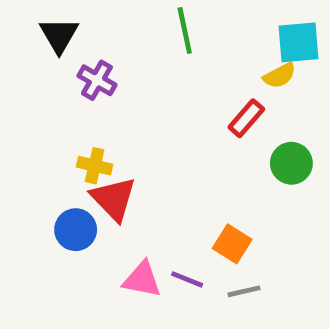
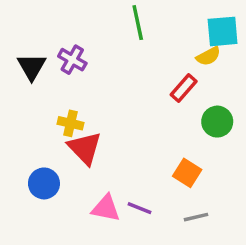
black triangle: (59, 35) -> (32, 67), moved
blue circle: (76, 230) -> (44, 183), moved
orange square: (232, 244) -> (187, 173), moved
gray line: (244, 291) -> (196, 217), moved

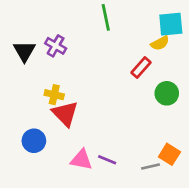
orange square: (187, 173) -> (169, 154), moved

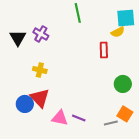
red rectangle: (141, 68) -> (104, 50), turned -42
green circle: (167, 93) -> (123, 84), moved
red triangle: (65, 114) -> (40, 98), moved

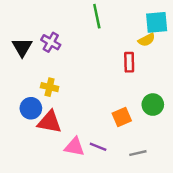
red triangle: (40, 98) -> (50, 122), turned -35
blue circle: (25, 104) -> (31, 108), moved
orange square: (125, 114) -> (122, 117), moved, turned 35

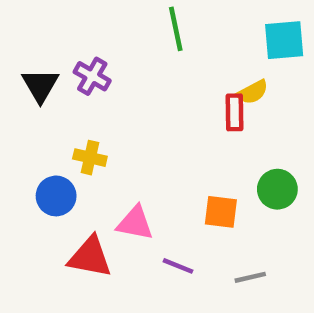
yellow semicircle: (147, 40) -> (253, 92), moved
orange square: (122, 117) -> (221, 212), turned 30
red triangle: (50, 122) -> (90, 257), moved
pink triangle: (74, 147) -> (135, 223), moved

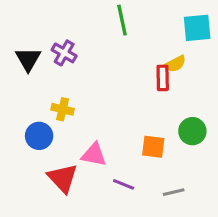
red triangle: (90, 257) -> (63, 178), turned 36

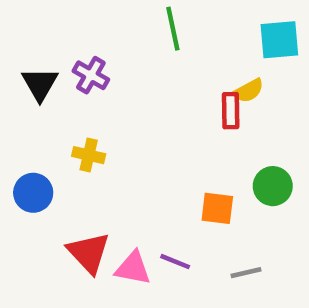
blue circle: (39, 136) -> (33, 193), moved
pink triangle: (94, 155) -> (133, 268), moved

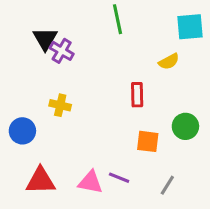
black triangle: (40, 84) -> (45, 39), moved
red rectangle: (231, 111) -> (137, 95), moved
red triangle: (89, 253) -> (41, 181), moved, turned -48
gray line: (246, 273) -> (167, 185), turned -45

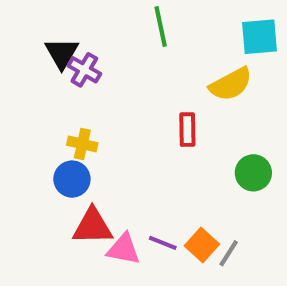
yellow semicircle: (169, 61) -> (231, 84), size x1.5
blue circle: (22, 131) -> (72, 179), moved
orange square: (148, 141) -> (202, 245), moved, turned 35
red triangle: (41, 181) -> (93, 226), moved

